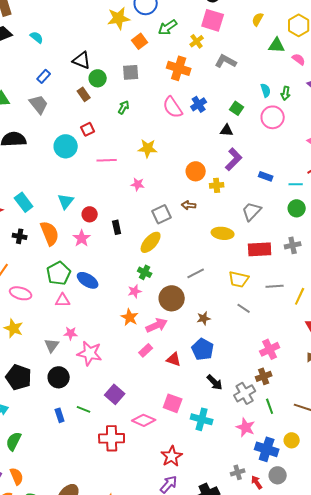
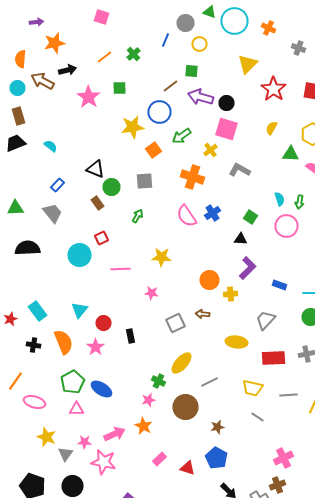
yellow ellipse: (151, 242) -> (182, 363), moved
pink arrow: (157, 325) -> (114, 434), moved
yellow star: (14, 328) -> (46, 437), moved

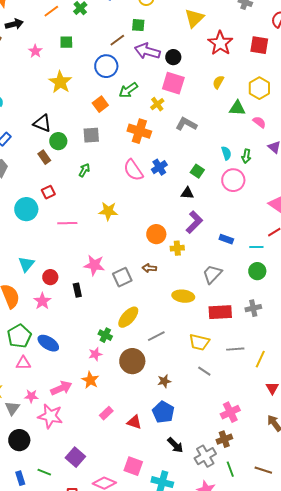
pink star: (88, 97) -> (35, 51), size x0.6
yellow star: (132, 127) -> (60, 82), moved, turned -30
pink star: (152, 293) -> (94, 265), moved, size x1.5

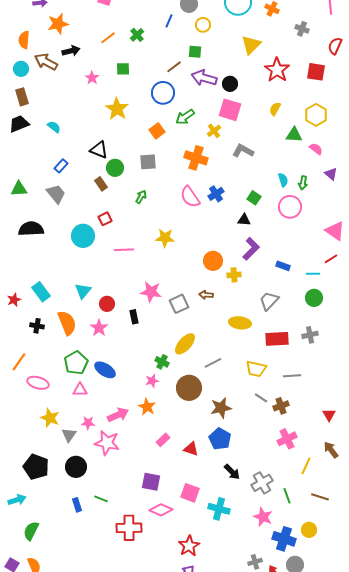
yellow line: (260, 359) -> (306, 466), moved
brown star: (164, 381) -> (221, 408), size x1.5
brown cross: (224, 439) -> (281, 406), moved
purple square: (75, 457) -> (151, 482), moved, turned -30

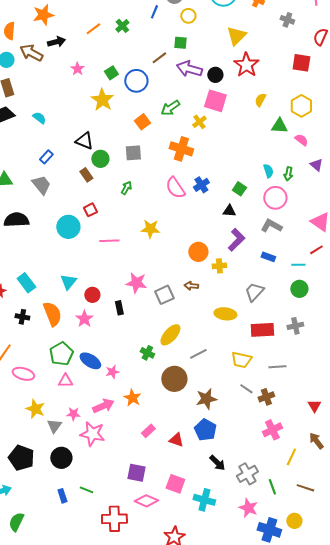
green square: (123, 69) -> (111, 73), moved, turned -32
red star: (277, 70) -> (246, 65), moved
blue circle: (163, 93) -> (136, 81), moved
gray L-shape: (243, 151) -> (271, 226), moved
pink star: (152, 381) -> (112, 372), moved

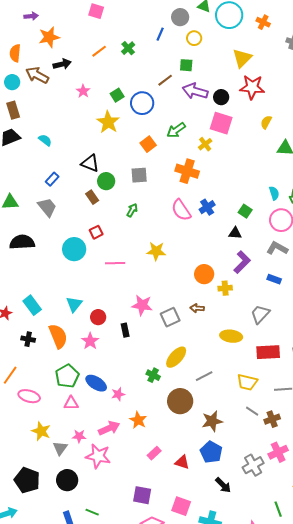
red star: (246, 65) -> (252, 87), turned -30
gray cross: (247, 474) -> (253, 465), moved

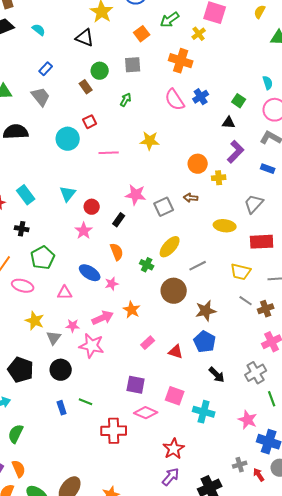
black triangle: (90, 163) -> (85, 38), moved
black rectangle: (125, 330) -> (119, 220), turned 48
orange semicircle: (58, 336) -> (117, 252), moved, size x0.7
green pentagon: (67, 376) -> (43, 258), moved
gray cross: (253, 465) -> (256, 373), moved

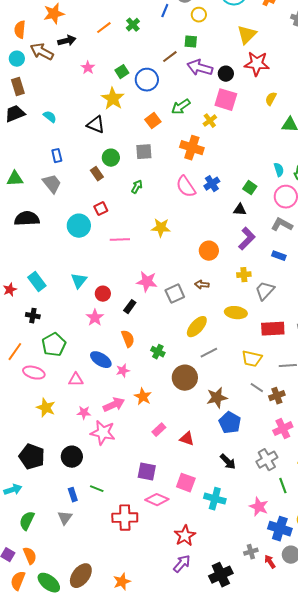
blue rectangle: (46, 69) -> (57, 156), turned -56
yellow cross: (219, 178) -> (244, 275), moved
yellow ellipse: (170, 247) -> (197, 327), moved
gray triangle: (54, 338) -> (65, 518), moved
blue pentagon: (205, 342) -> (230, 423), moved

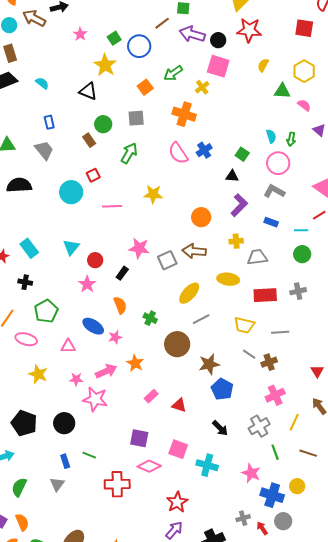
green arrow: (137, 187) -> (129, 153), size x1.5
brown arrow: (202, 285) -> (194, 251), size x1.6
gray trapezoid: (265, 291) -> (257, 257), turned 40

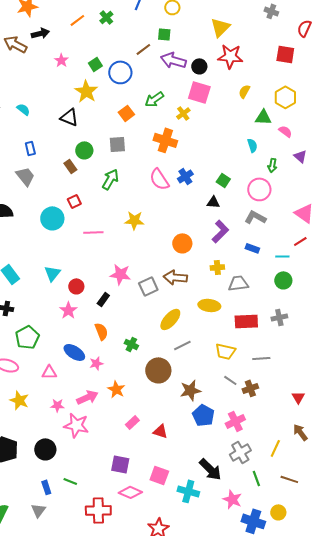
cyan semicircle: (271, 136) -> (252, 145), moved
pink cross: (275, 395) -> (235, 421), moved
black arrow: (220, 428) -> (210, 469), moved, size x1.4

